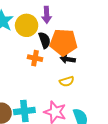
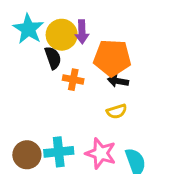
purple arrow: (47, 15) -> (82, 32), moved
black semicircle: (45, 40) -> (53, 58), moved

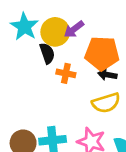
purple arrow: (82, 32) -> (74, 29), turned 55
yellow semicircle: (117, 111) -> (106, 103), size x1.5

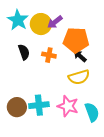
black semicircle: (47, 53) -> (24, 52), moved
black arrow: (107, 75) -> (80, 56), turned 32

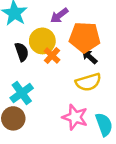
yellow circle: (41, 24) -> (42, 41), moved
orange cross: (49, 55) -> (52, 55), turned 32
cyan cross: (39, 105) -> (22, 93), moved, turned -30

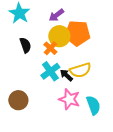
yellow circle: (42, 41) -> (59, 36), moved
black arrow: (90, 57) -> (66, 75), moved
cyan cross: (22, 93) -> (50, 71), moved

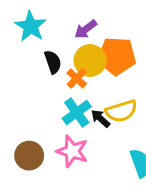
black semicircle: (25, 45) -> (53, 62), moved
pink star: (69, 99) -> (72, 151), moved

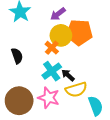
black semicircle: (53, 62) -> (17, 56), moved
yellow semicircle: (121, 111) -> (76, 89), moved
brown circle: (29, 156) -> (19, 101), size x1.4

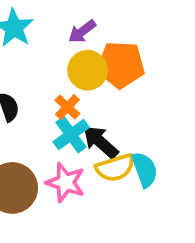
orange cross: (52, 48) -> (67, 107), moved
black arrow: (68, 75) -> (100, 142), size x1.5
cyan semicircle: (96, 106) -> (145, 170), moved

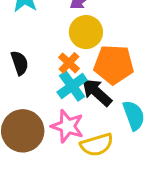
orange pentagon: (121, 65) -> (114, 64), moved
yellow semicircle: (115, 168) -> (97, 145), moved

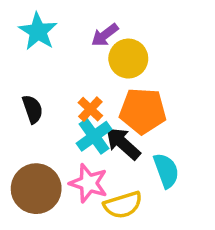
yellow circle: (86, 32) -> (128, 59), moved

